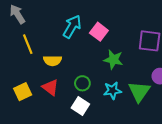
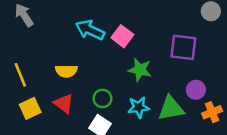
cyan arrow: (72, 27) -> (90, 30), turned -95
yellow line: (28, 44) -> (20, 75), moved
green triangle: (139, 92) -> (171, 108), turned 45

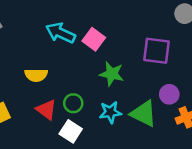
red triangle: (64, 103) -> (46, 110), moved
green triangle: (171, 108) -> (144, 113), turned 36

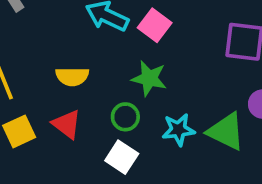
green star: (112, 74) -> (149, 78), moved
red triangle: (46, 110) -> (67, 124), moved

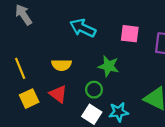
pink square: (155, 25) -> (130, 34), moved, turned -30
cyan star: (178, 130) -> (119, 112), moved

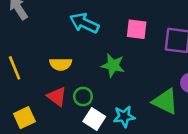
green circle: (94, 90) -> (83, 97), moved
yellow square: (29, 99) -> (24, 118), moved

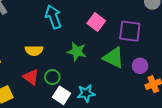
cyan arrow: (84, 23) -> (53, 17), turned 45
pink square: (137, 29) -> (96, 22), turned 30
green triangle: (165, 102) -> (114, 58), moved

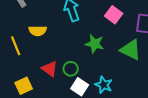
yellow semicircle: (34, 51) -> (38, 31), moved
cyan star: (86, 93) -> (104, 85), turned 30

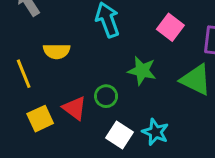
green circle: (71, 69) -> (106, 96), moved
yellow square: (24, 86) -> (40, 119), moved

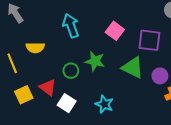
green circle: (106, 96) -> (71, 71), moved
white square: (119, 135) -> (67, 103), moved

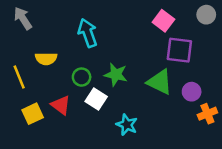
pink square: (115, 31) -> (163, 21), moved
green circle: (71, 71) -> (82, 77), moved
white square: (67, 103) -> (96, 99), moved

